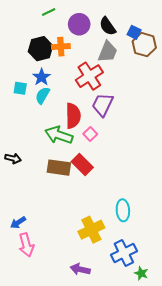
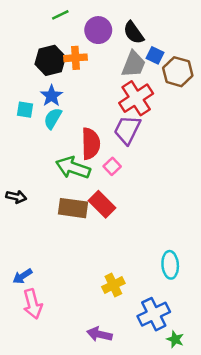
blue square: (134, 32) -> (155, 55), moved
brown hexagon: (144, 45) -> (178, 72), moved
red cross: (89, 76) -> (136, 98), moved
cyan ellipse: (123, 210) -> (170, 265), moved
yellow cross: (91, 230) -> (113, 285), size x0.7

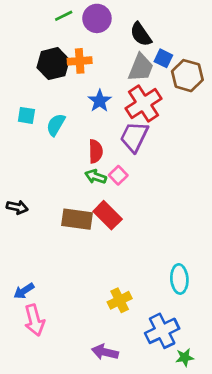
purple circle: (98, 30) -> (97, 18), moved
blue star: (52, 96) -> (100, 101), moved
red semicircle: (91, 144) -> (96, 151), size x0.7
green arrow: (73, 168) -> (96, 177), moved, size x0.6
green star: (175, 339) -> (185, 357), turned -30

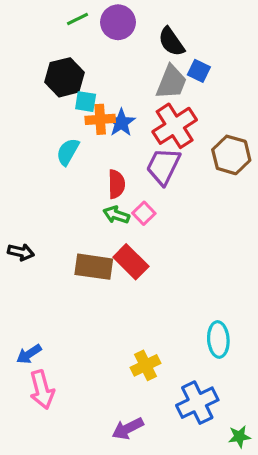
orange cross: (80, 61) -> (100, 119), moved
brown hexagon: (187, 76) -> (231, 155), moved
cyan square: (26, 115) -> (86, 102), moved
purple arrow: (105, 352) -> (128, 429), turned -40
green star: (185, 357) -> (239, 437), moved

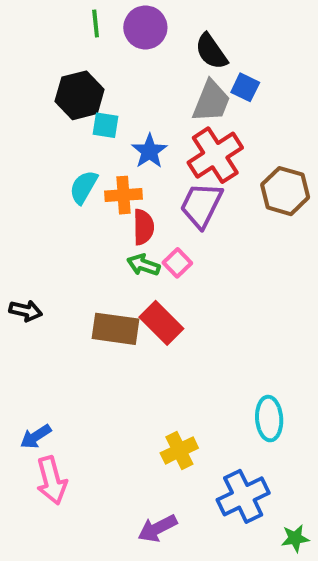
green line: (78, 19) -> (96, 23), turned -70
orange cross: (100, 119) -> (123, 195), moved

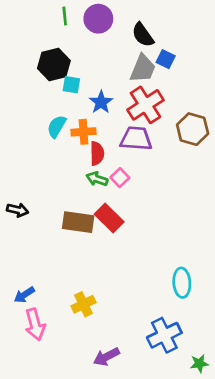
purple trapezoid: (201, 205) -> (136, 139), turned 68
yellow cross: (179, 450) -> (84, 304), moved

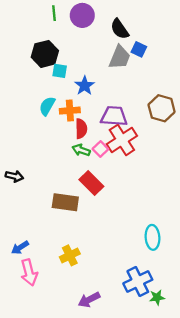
red cross: (145, 105) -> (122, 140), moved
brown rectangle: (78, 222) -> (65, 202), moved
green star: (199, 364) -> (157, 297), moved

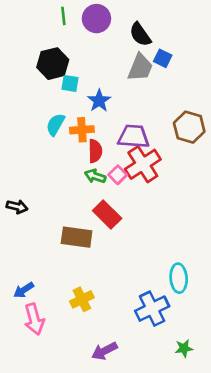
blue cross: (138, 282) -> (152, 309), moved

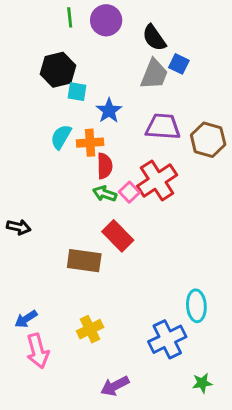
purple trapezoid: (134, 136) -> (163, 127), moved

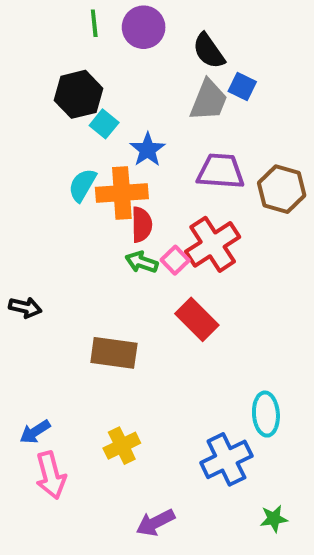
cyan square: (77, 92) -> (104, 124), turned 30
orange cross: (90, 143) -> (122, 193), size x1.4
red rectangle: (118, 236) -> (197, 319), moved

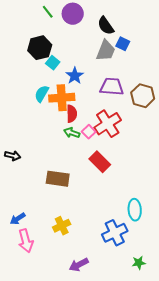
green line: (94, 23) -> (48, 12), turned -32

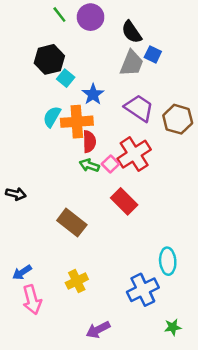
purple trapezoid: (112, 87) -> (139, 108), turned 30
brown rectangle: (58, 179) -> (72, 223), turned 30

